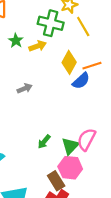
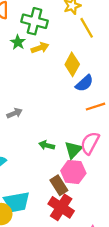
green cross: (51, 23) -> (34, 21), moved
orange line: (92, 66) -> (95, 107), moved
gray arrow: (25, 88) -> (15, 113), moved
green arrow: (44, 142) -> (47, 145), turned 64

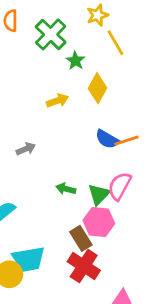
green cross: (34, 21) -> (51, 34), turned 30
green star: (18, 42) -> (75, 61), moved
yellow arrow: (40, 48) -> (58, 101), moved
blue semicircle: (84, 83) -> (107, 139), moved, turned 72

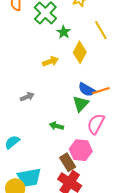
yellow line: (115, 43) -> (101, 30), moved
green triangle: (99, 194) -> (81, 104), moved

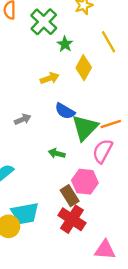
blue semicircle: (87, 90) -> (65, 111), moved
orange line: (101, 91) -> (111, 124), moved
green triangle: (81, 104) -> (85, 128), size x1.4

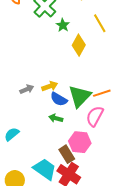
yellow arrow: (50, 78) -> (50, 86), moved
blue semicircle: (65, 111) -> (59, 99), moved
cyan trapezoid: (25, 213) -> (45, 169), moved, turned -135

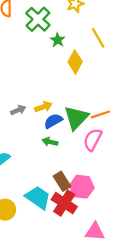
blue semicircle: (59, 99) -> (53, 121), turned 120
pink hexagon: (80, 142) -> (82, 187), moved

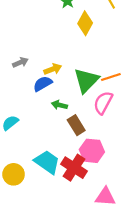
gray arrow: (18, 110) -> (20, 62), moved
blue semicircle: (53, 121) -> (43, 84), moved
brown rectangle: (62, 181) -> (76, 125), moved

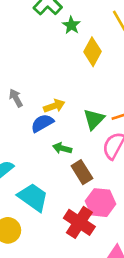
gray arrow: (20, 62) -> (16, 98), turned -96
green triangle: (86, 80) -> (94, 119), size x0.7
cyan trapezoid: (47, 162) -> (33, 197), moved

